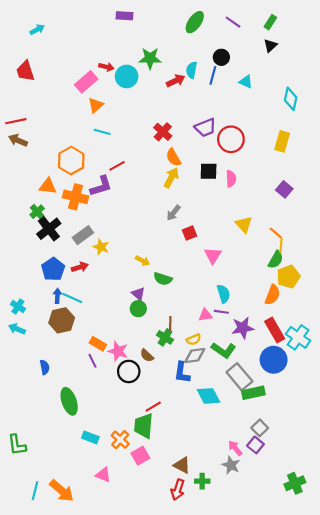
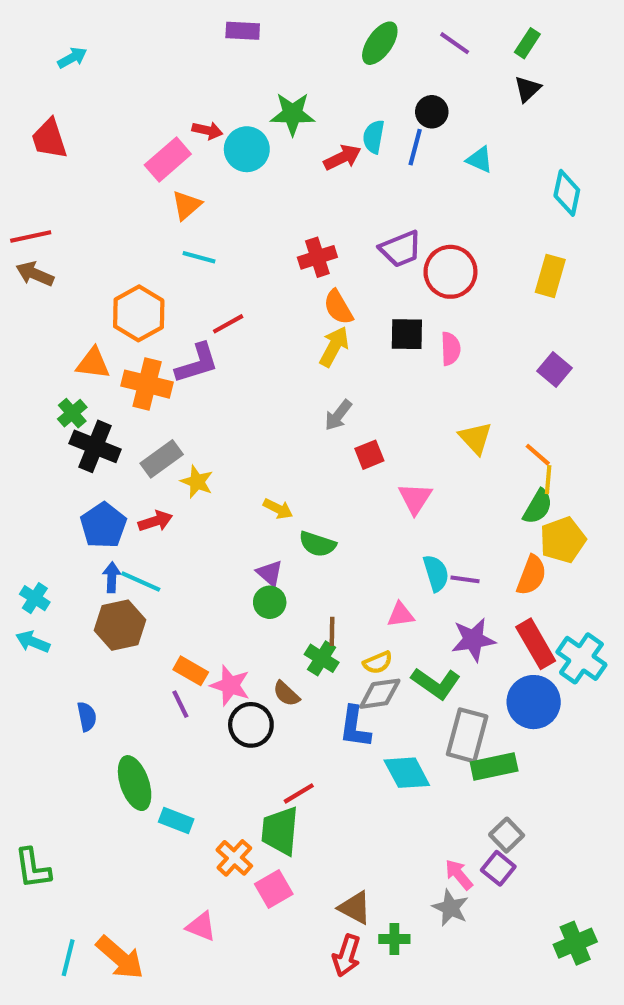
red cross: (163, 132) -> (317, 257), turned 30
black cross: (49, 229) -> (95, 446), turned -30
purple line: (221, 312) -> (465, 579), moved
gray rectangle: (239, 377) -> (467, 735), turned 55
cyan rectangle: (90, 437) -> (176, 820), moved

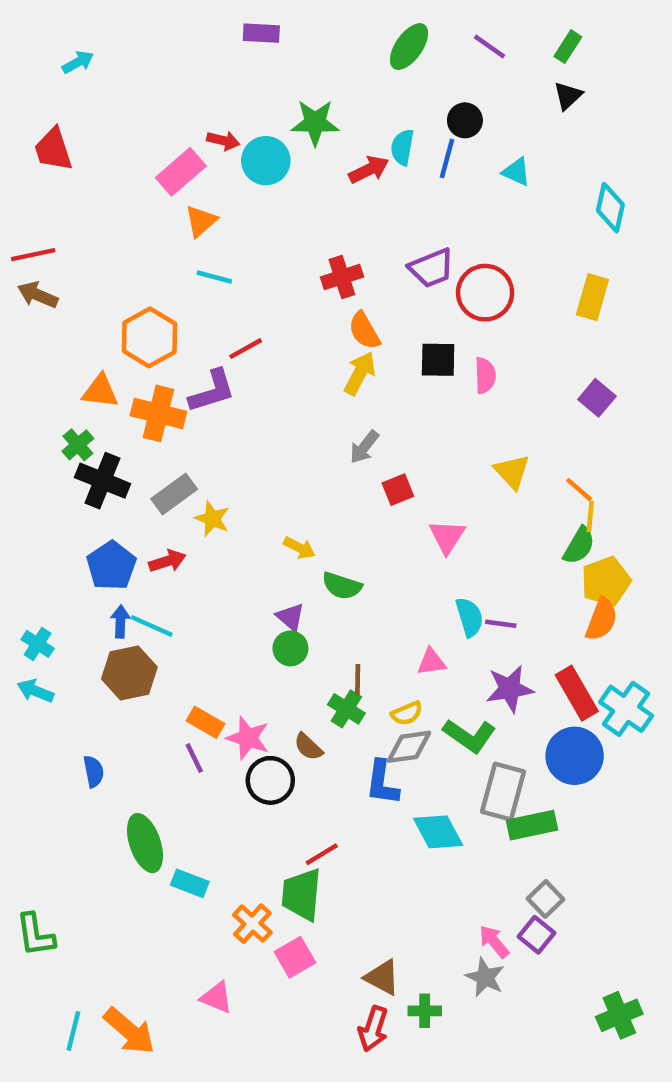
orange semicircle: (532, 575) -> (601, 619), moved

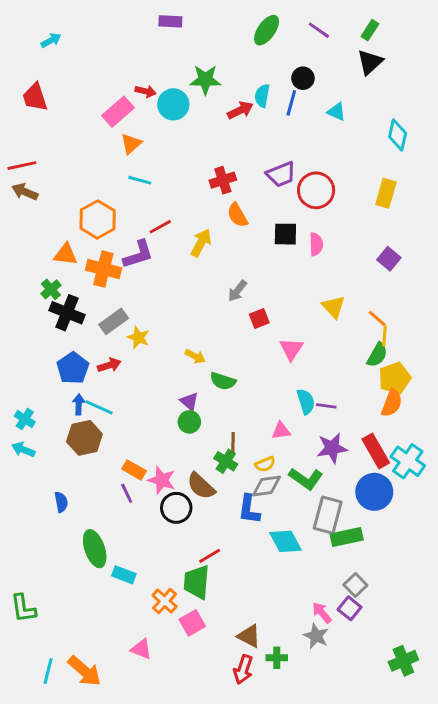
black triangle: (568, 96) -> (370, 62), size x1.4
yellow arrow: (360, 373) -> (201, 243), moved
brown semicircle: (308, 747) -> (201, 486), size x1.5

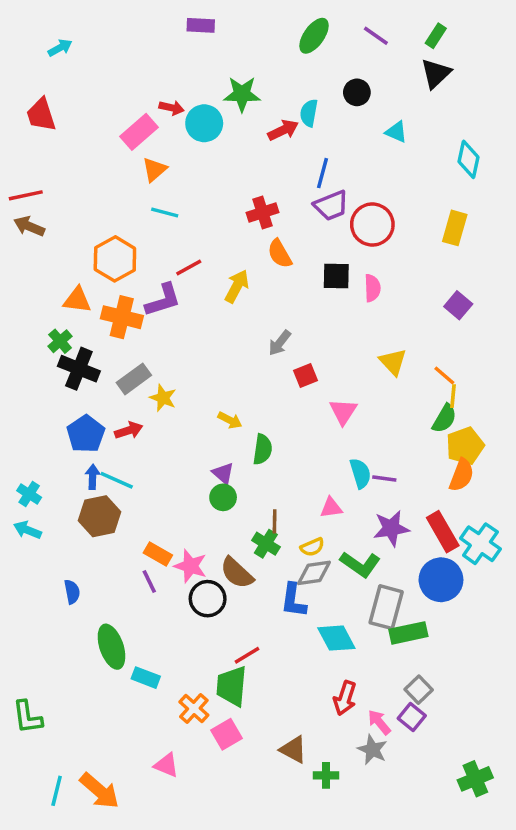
blue line: (291, 103) -> (323, 173), moved
green semicircle: (223, 381) -> (263, 449), turned -100
red arrow: (243, 669) -> (345, 698), moved

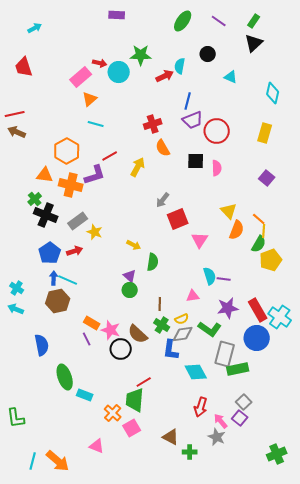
red square: (305, 376) -> (178, 219), size x1.5
orange semicircle: (462, 475) -> (237, 230), moved
green cross: (266, 544) -> (162, 325), moved
blue semicircle: (72, 592) -> (42, 345), size x1.5

